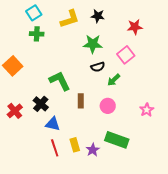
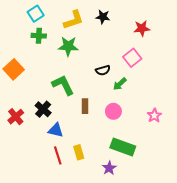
green star: (93, 44) -> (68, 46), moved
purple star: (93, 150) -> (109, 168), moved

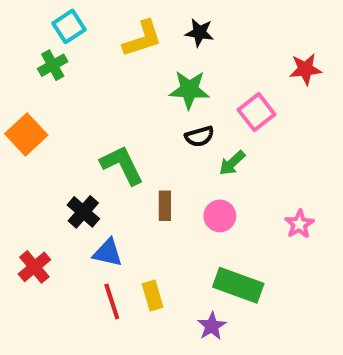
red star: (142, 28) -> (305, 69), moved
green cross: (39, 36) -> (53, 65), moved, turned -32
green star: (68, 46) -> (189, 90), moved
red cross: (16, 117) -> (34, 267), moved

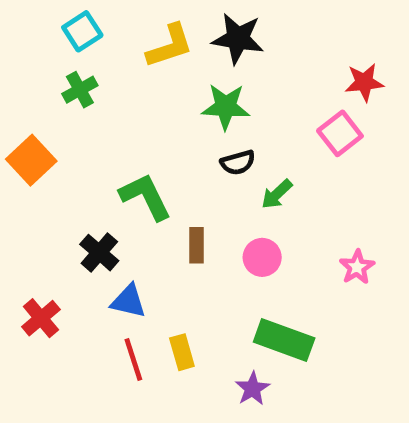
black star: (199, 33) -> (238, 39), size x1.5
green cross: (53, 65) -> (80, 90), moved
pink square: (257, 112) -> (340, 133), moved

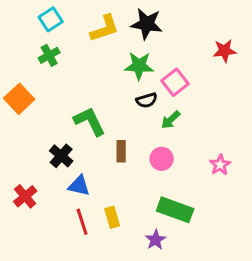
pink square: (340, 133) -> (175, 82), moved

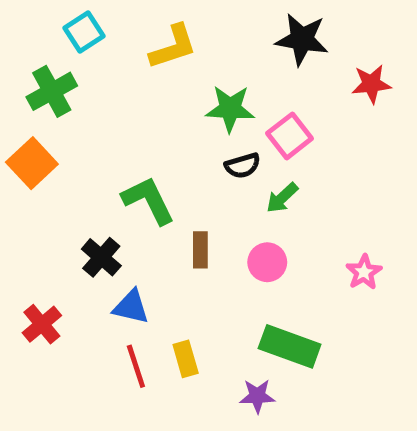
black star: (147, 24) -> (302, 39), moved
green cross: (49, 55) -> (52, 91), moved, size x1.4
purple star: (156, 240) -> (257, 396), turned 30

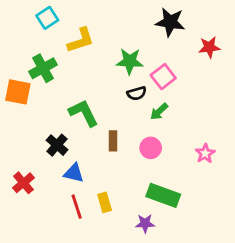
yellow L-shape: (173, 47) -> (81, 40), moved
green cross: (52, 91) -> (43, 68), moved
orange square: (32, 163) -> (18, 92), turned -36

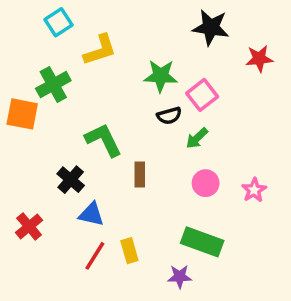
pink circle: (151, 148) -> (206, 183), moved
red line: (77, 207) -> (95, 256), turned 50

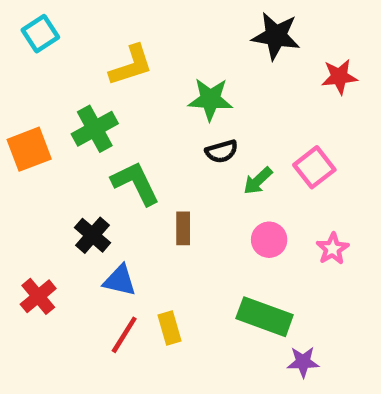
cyan square: (59, 22) -> (40, 34), moved
green cross: (53, 85) -> (95, 129), moved
pink square: (202, 95) -> (314, 167), moved
orange square: (22, 114) -> (29, 149), turned -32
purple star: (180, 277) -> (303, 362), moved

